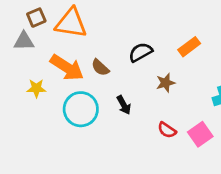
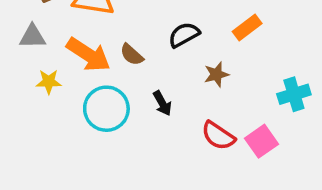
gray triangle: (24, 41) -> (32, 37), moved
red semicircle: (167, 130) -> (218, 136), size x1.4

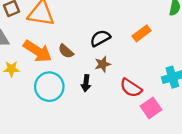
brown star: (216, 74) -> (103, 64), moved
black arrow: (162, 103) -> (86, 83), turned 35
red semicircle: (218, 136) -> (131, 88), moved

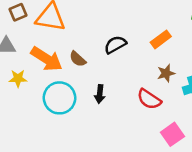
brown star: (103, 64) -> (166, 73), moved
pink square: (151, 108) -> (172, 134), moved

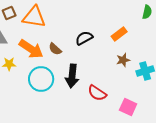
black arrow: (100, 94) -> (72, 76), size x1.6
red semicircle: (149, 99) -> (97, 93), moved
pink square: (172, 134) -> (128, 107), turned -30

